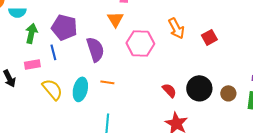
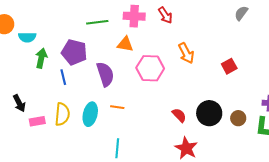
orange triangle: (115, 19) -> (125, 44), turned -48
red square: (209, 37) -> (229, 66), moved
pink rectangle: (32, 64) -> (37, 121), moved
yellow semicircle: (52, 89) -> (62, 114), turned 45

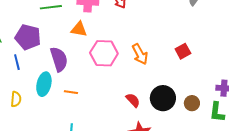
orange arrow: (186, 53) -> (140, 54), moved
yellow semicircle: (62, 114) -> (16, 99), size x0.7
cyan ellipse: (90, 114) -> (44, 84), moved

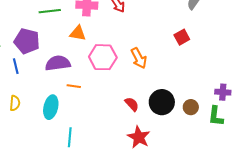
red square: (183, 51) -> (182, 37), moved
purple semicircle: (59, 59) -> (58, 63), turned -80
cyan ellipse: (44, 84) -> (51, 107), moved
orange line: (71, 92) -> (74, 86), moved

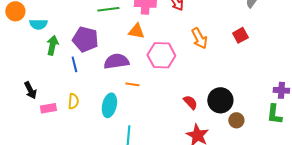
orange arrow: (139, 58) -> (199, 38), moved
brown circle: (191, 107) -> (236, 120), moved

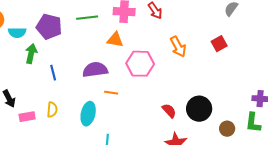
purple pentagon: (85, 39) -> (49, 27), moved
brown circle: (236, 120) -> (227, 129), moved

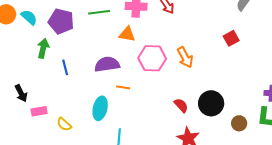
cyan semicircle: (17, 33) -> (29, 17), moved, turned -138
orange arrow: (178, 47) -> (185, 57), moved
yellow semicircle: (52, 110) -> (64, 124), moved, turned 126

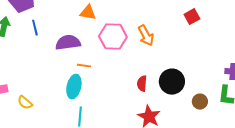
blue line: (65, 67) -> (35, 28), moved
red semicircle: (181, 105) -> (142, 84), turned -133
cyan ellipse: (100, 108) -> (74, 87), moved

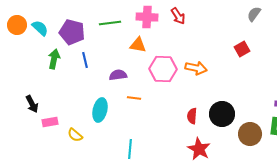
orange arrow: (146, 36) -> (196, 68), turned -50
purple semicircle: (68, 43) -> (118, 75), size x0.7
cyan ellipse: (74, 87) -> (100, 110), moved
brown circle: (200, 102) -> (250, 134), size x1.5

